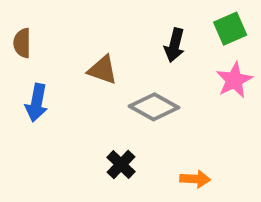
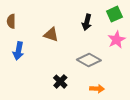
gray diamond: (154, 107) -> (89, 60), moved

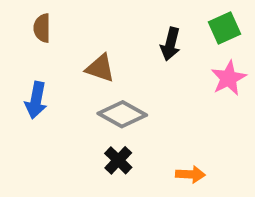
brown semicircle: (11, 21) -> (42, 28), moved
gray diamond: (89, 60) -> (122, 114), moved

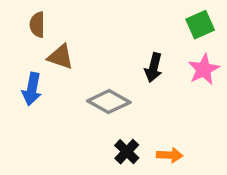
black arrow: (170, 44) -> (154, 68), moved
brown triangle: (100, 68) -> (61, 57), moved
black cross: (118, 160) -> (127, 152), moved

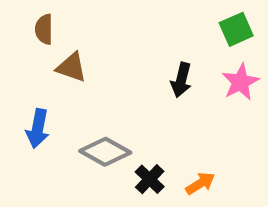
blue arrow: (32, 89) -> (38, 129), moved
gray diamond: (109, 102) -> (105, 152), moved
orange arrow: (170, 155) -> (200, 183), turned -35

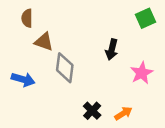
pink star: (240, 82) -> (142, 73), moved
blue arrow: (38, 129) -> (23, 79), turned -85
gray diamond: (105, 152) -> (65, 68), moved, turned 68

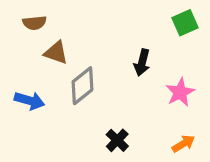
brown semicircle: (27, 18) -> (34, 23), turned -96
gray diamond: (65, 68) -> (82, 86), turned 44
orange arrow: (123, 113) -> (183, 144), moved

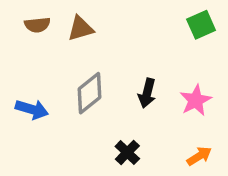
brown triangle: (56, 53) -> (81, 28), moved, turned -35
black arrow: (142, 63) -> (147, 93), moved

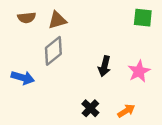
green square: (201, 25) -> (143, 18), turned 30
gray diamond: (90, 93) -> (53, 51), moved
orange arrow: (199, 156) -> (126, 111), moved

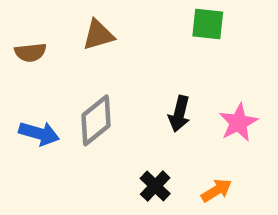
brown semicircle: (27, 18) -> (30, 52), moved
green square: (143, 18) -> (208, 24), moved
gray diamond: (53, 51) -> (96, 120), moved

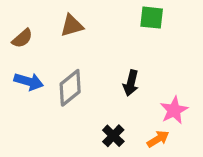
brown semicircle: (30, 52) -> (22, 38), turned -35
pink star: (238, 122) -> (174, 110), moved
blue arrow: (39, 133) -> (29, 81), moved

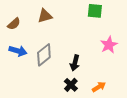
black arrow: (131, 83) -> (75, 63), moved
pink star: (174, 110) -> (109, 45), moved

